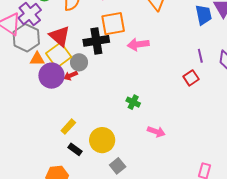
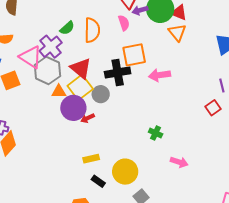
red arrow: (71, 76) -> (88, 118), moved
yellow rectangle: (68, 127) -> (91, 159), turned 35

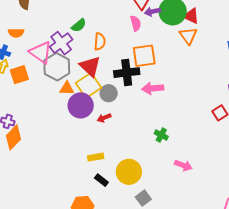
orange semicircle: (92, 30) -> (100, 41), moved, size x0.7
pink arrow: (160, 75) -> (153, 88), moved
red arrow: (88, 118) -> (104, 118), moved

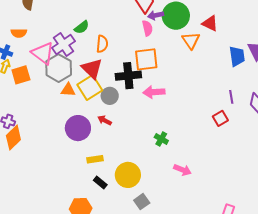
red triangle: (191, 16) -> (210, 23), moved
pink semicircle: (136, 23) -> (147, 28), moved
purple circle: (81, 105) -> (78, 128), moved
red arrow: (104, 118) -> (105, 120), turned 48

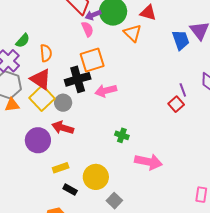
orange triangle: (68, 90) -> (12, 105), moved
purple line: (231, 97) -> (183, 90), moved
red arrow: (105, 120) -> (63, 128), size x1.5
pink arrow: (182, 170) -> (148, 162), size x1.5

